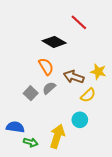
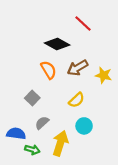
brown arrow: (74, 77) -> (78, 68), moved, turned -48
gray semicircle: (49, 88) -> (42, 123), moved
yellow semicircle: (88, 95) -> (77, 100), moved

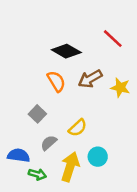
red line: (83, 24) -> (113, 39), moved
yellow semicircle: (77, 100) -> (78, 128), moved
cyan circle: (84, 126) -> (98, 157), moved

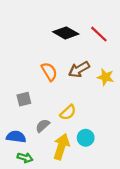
black diamond: (66, 51) -> (66, 33), moved
gray square: (37, 114) -> (24, 99), moved, turned 32
green arrow: (37, 174) -> (25, 158), moved

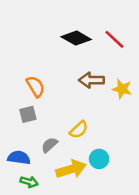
brown arrow: (79, 69) -> (91, 80), turned 30
orange semicircle: (49, 72) -> (35, 86), moved
yellow arrow: (61, 147) -> (71, 169), turned 55

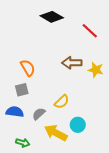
black diamond: (76, 38) -> (52, 17), moved
blue semicircle: (19, 158) -> (15, 112), moved
yellow arrow: (71, 169) -> (56, 133), turned -135

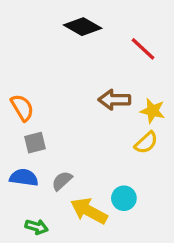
orange semicircle: (28, 68) -> (22, 108), moved
yellow semicircle: (62, 102) -> (146, 143), moved

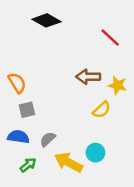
black diamond: (83, 27) -> (46, 20), moved
yellow semicircle: (146, 143) -> (102, 110), moved
green arrow: (37, 227) -> (28, 165), moved, turned -56

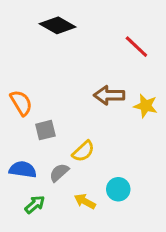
gray square: (27, 110) -> (45, 130), moved
yellow semicircle: (102, 110) -> (83, 151), moved
yellow arrow: (69, 162) -> (85, 201), size x0.6

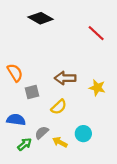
brown arrow: (109, 95) -> (65, 78), moved
yellow star: (146, 106) -> (97, 88), moved
gray semicircle: (59, 173) -> (42, 133), moved

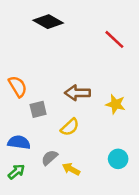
cyan circle: (83, 134) -> (118, 159), moved
green arrow: (25, 144) -> (16, 172), moved

